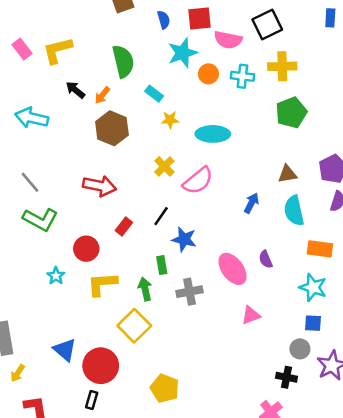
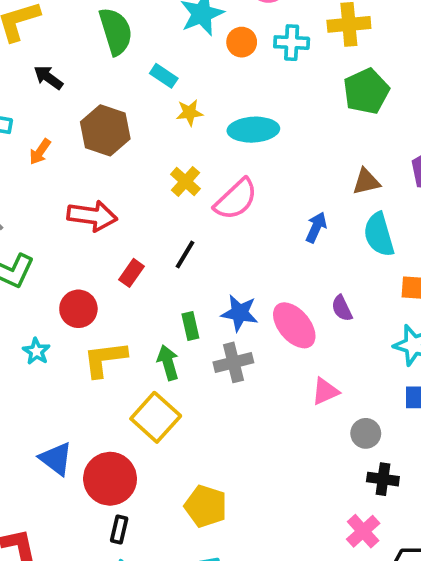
orange arrow: (102, 95) -> (40, 152), moved
blue star: (184, 239) -> (240, 313), moved
gray circle: (300, 349) -> (366, 433), moved
black rectangle: (92, 400) -> (119, 530), moved

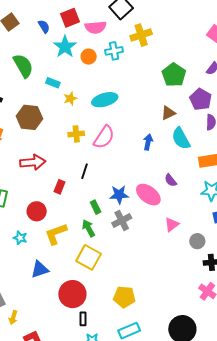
green pentagon: (366, 91) -> (174, 75), moved
yellow cross: (185, 181) -> (76, 134), turned -35
blue triangle: (56, 459) -> (40, 269), moved, turned -42

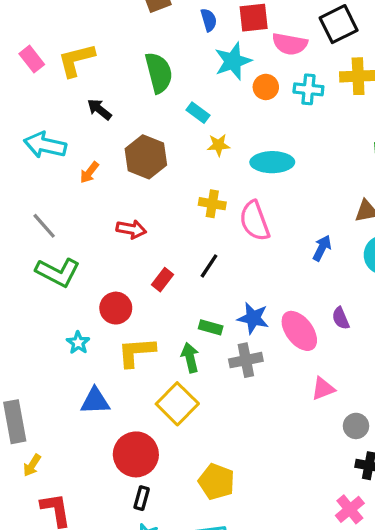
pink semicircle: (104, 137) -> (255, 221), turned 110
red arrow: (33, 162) -> (131, 229), size x0.7
green rectangle: (96, 207) -> (211, 327), turned -64

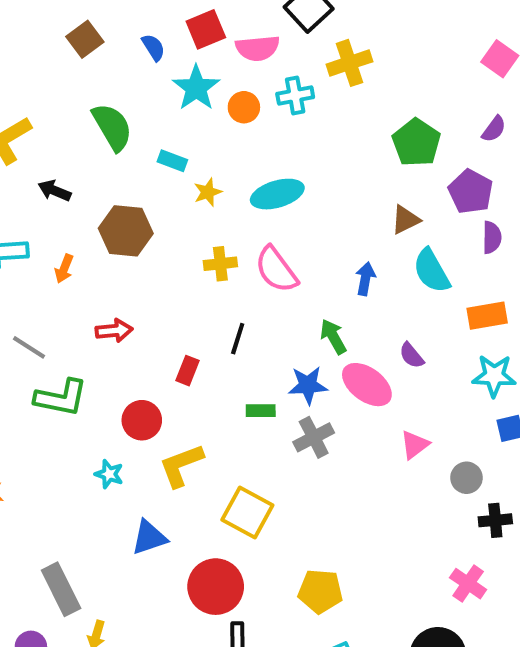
red arrow: (131, 229) -> (114, 331), moved
green arrow: (190, 358) -> (333, 337), moved
pink cross: (350, 509) -> (468, 584), moved

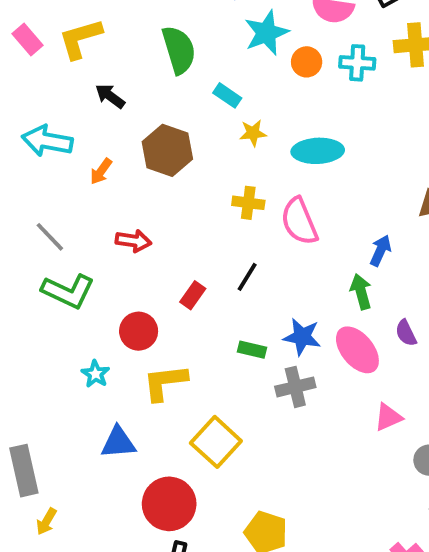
green arrow: (333, 337) -> (361, 292), moved

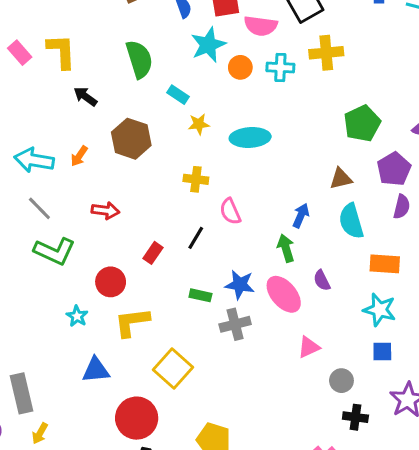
yellow L-shape: (80, 39) -> (61, 51), turned 105
cyan arrow: (47, 141) -> (34, 160), moved
pink semicircle: (299, 221) -> (230, 211), moved, size x0.7

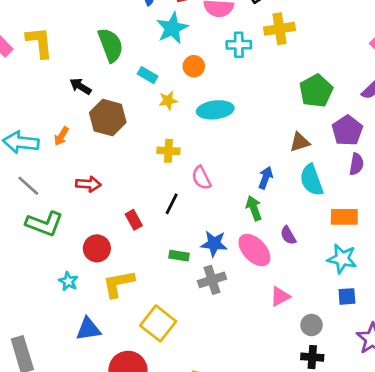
orange circle: (240, 67) -> (194, 66), moved
black arrow: (85, 96) -> (80, 86), moved
red rectangle: (153, 253) -> (134, 220), turned -60
black cross: (355, 417) -> (312, 357), moved

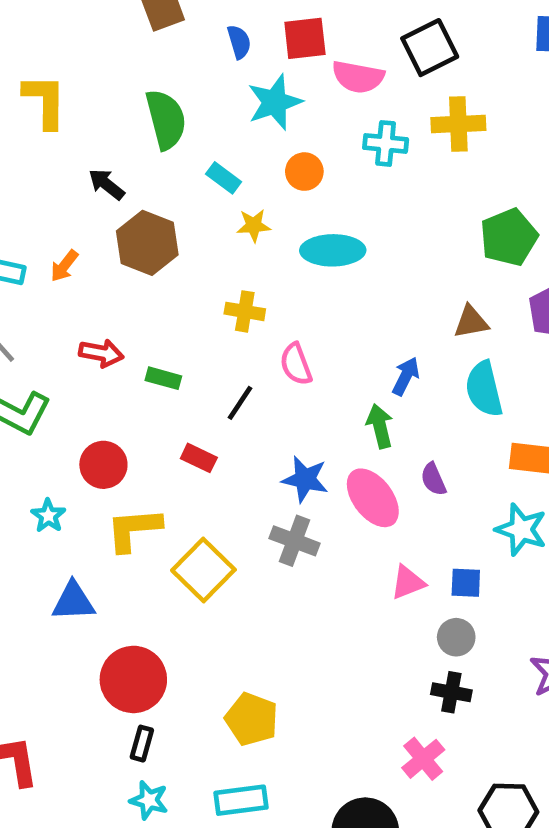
red rectangle: (134, 220) -> (199, 458), moved, turned -42
green rectangle: (179, 256) -> (163, 378), moved
gray cross: (212, 280) -> (294, 541), turned 32
blue square: (347, 296) -> (466, 583), moved
yellow square: (158, 323) -> (203, 570), moved

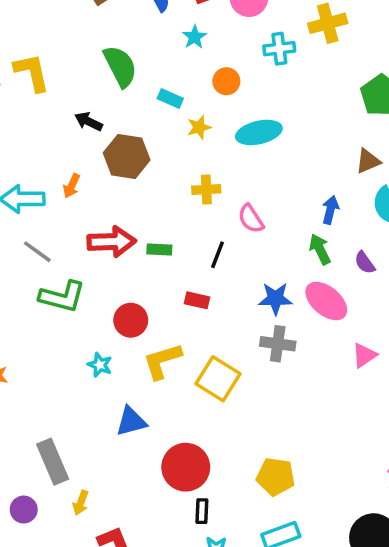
cyan star: (275, 102) -> (194, 37), size x0.6
red arrow: (101, 353) -> (111, 242), size x1.5
purple semicircle: (433, 479) -> (365, 263), moved

